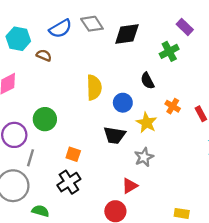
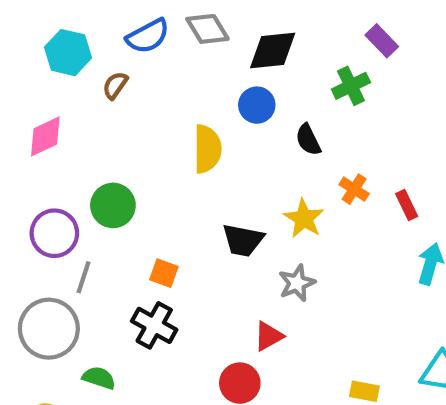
brown semicircle: (44, 55) -> (115, 85), turned -80
blue circle: (123, 103) -> (257, 105), moved
black cross: (69, 182) -> (154, 325), turned -30

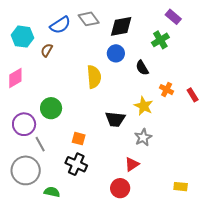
gray line: (83, 277) -> (40, 144), turned -42

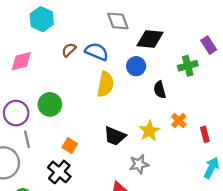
blue semicircle: (60, 25) -> (97, 52), moved, turned -140
brown semicircle: (47, 50) -> (69, 50), moved

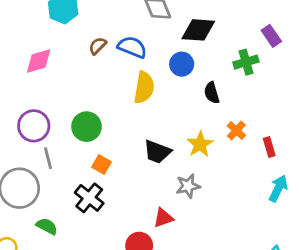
green circle: (50, 104) -> (87, 127), moved

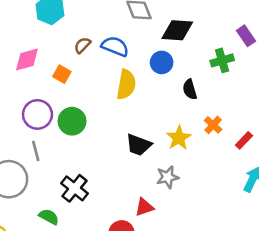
purple circle: (34, 126) -> (37, 114), moved
red rectangle: (269, 147) -> (244, 140), turned 60
orange square: (101, 165) -> (62, 74), moved
green semicircle: (47, 226) -> (49, 217), moved

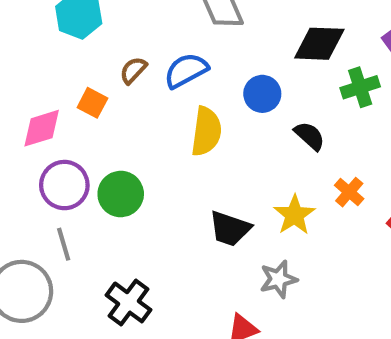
black diamond: (177, 30) -> (319, 44), moved
blue semicircle: (115, 46) -> (186, 71), turned -48
pink diamond: (27, 59) -> (42, 128), moved
orange square: (62, 74) -> (92, 103), moved
black semicircle: (190, 89) -> (310, 136), turned 150

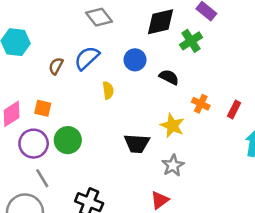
orange square: (92, 103) -> (43, 108), moved
yellow semicircle: (206, 131) -> (108, 90), size x0.6

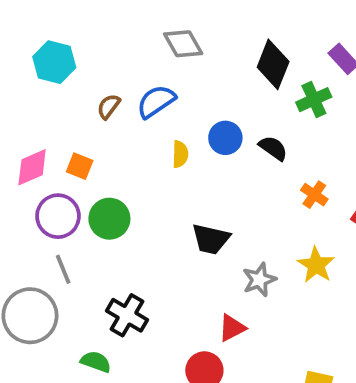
black diamond: (161, 22) -> (273, 64), turned -64
blue circle: (135, 60) -> (225, 138), moved
yellow star: (172, 126) -> (316, 265), moved

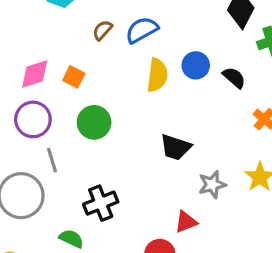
yellow semicircle: (180, 154) -> (157, 75), size x1.5
purple circle: (58, 216) -> (33, 119), moved
black cross: (127, 315) -> (101, 203), turned 32

